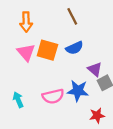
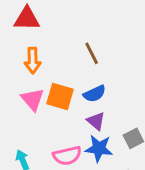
purple triangle: (95, 69) -> (96, 121), moved

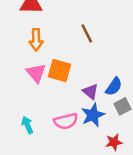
blue semicircle: (95, 94) -> (114, 87), moved, turned -30
blue star: (99, 148) -> (93, 115), turned -30

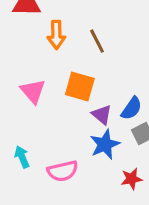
orange arrow: (36, 40) -> (56, 35), moved
orange square: (60, 71) -> (80, 86), moved
pink semicircle: (66, 121) -> (63, 171), moved

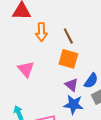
orange square: (80, 86) -> (68, 59), moved
blue star: (105, 144) -> (74, 105), turned 30

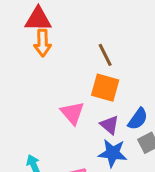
orange arrow: (41, 32) -> (43, 43), moved
pink triangle: (26, 69) -> (72, 113), moved

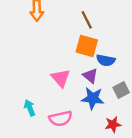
pink triangle: (72, 113) -> (61, 78), moved
blue semicircle: (138, 119) -> (106, 60), moved, turned 66

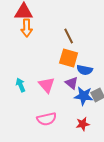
blue star: (93, 98) -> (84, 96), moved
cyan arrow: (30, 108) -> (21, 85), moved
red star: (113, 124) -> (83, 124), moved

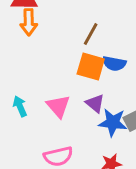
brown line: (69, 36) -> (91, 34), turned 56
blue semicircle: (85, 70) -> (114, 64), moved

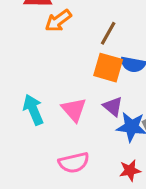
orange arrow: (29, 22) -> (58, 21), moved, turned 55
cyan arrow: (20, 106) -> (33, 110), size x1.4

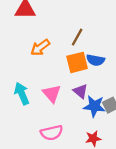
orange arrow: (58, 21) -> (40, 47), moved
orange square: (108, 68) -> (77, 62), turned -30

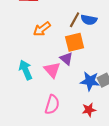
blue semicircle: (95, 60) -> (89, 20), moved
purple triangle: (81, 91) -> (66, 59), moved
pink semicircle: (52, 133) -> (52, 105), turned -60

